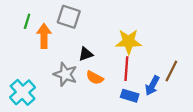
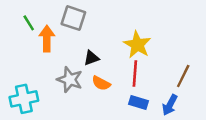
green line: (27, 21) -> (29, 23), turned -49
yellow star: (129, 42) -> (137, 45), turned 30
blue arrow: (152, 86) -> (170, 105), moved
cyan cross: (23, 92) -> (24, 99), turned 30

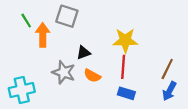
yellow star: (137, 45) -> (125, 40), turned -30
blue arrow: (170, 105) -> (169, 91), moved

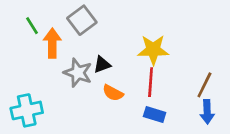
gray square: (67, 16) -> (82, 20), turned 35
gray star: (64, 72) -> (78, 73), moved
blue arrow: (169, 91) -> (207, 112), turned -30

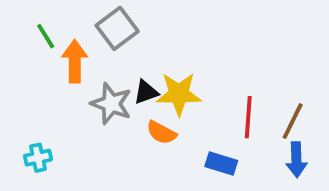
yellow star: (153, 50) -> (179, 94), moved
red line: (151, 82) -> (248, 117), moved
cyan cross: (27, 110) -> (38, 158), size x0.6

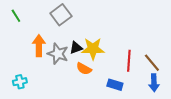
green line: (46, 36) -> (16, 16), moved
orange arrow: (75, 61) -> (39, 46), moved
brown line: (293, 121) -> (152, 63), turned -66

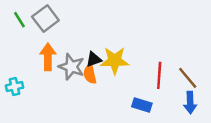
gray square: (61, 15) -> (45, 18), moved
orange semicircle: (84, 69) -> (90, 74), moved, turned 49
cyan cross: (20, 82) -> (14, 87), moved

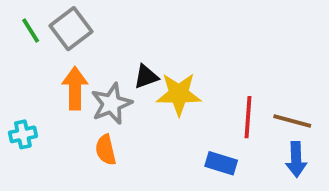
black triangle: (94, 59) -> (146, 77), moved
gray star: (71, 67) -> (111, 104), turned 30
orange semicircle: (90, 74) -> (106, 150), moved
brown line: (188, 78) -> (292, 121), turned -35

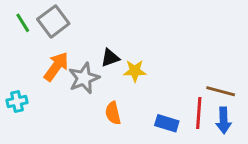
orange arrow: (75, 88) -> (56, 67), turned 36
yellow star: (179, 94) -> (135, 71), size x0.7
red line: (248, 117) -> (199, 113), moved
orange semicircle: (106, 150) -> (113, 113), moved

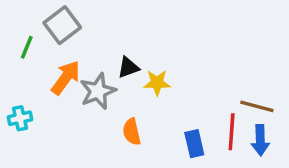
green line: (23, 23) -> (27, 47), moved, turned 54
blue rectangle: (167, 123) -> (194, 144), turned 60

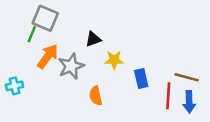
gray square: (62, 25) -> (45, 18), turned -30
green line: (27, 47) -> (32, 34), moved
black triangle: (128, 67) -> (93, 39), moved
blue rectangle: (194, 144) -> (141, 78), moved

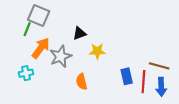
blue rectangle: (141, 78) -> (127, 76), moved
cyan cross: (15, 86) -> (26, 73), moved

